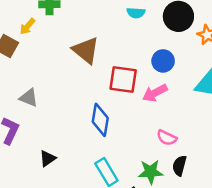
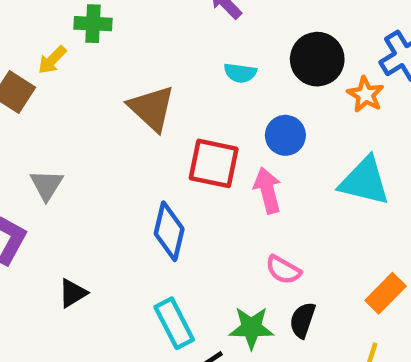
cyan semicircle: (136, 13) -> (240, 73), moved
pink arrow: (155, 93) -> (268, 190), turned 100
gray triangle: (29, 98) -> (47, 185), turned 36

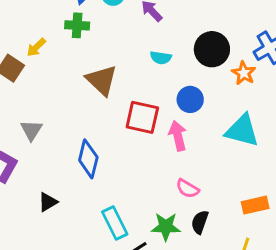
green cross: (93, 24) -> (77, 25), moved
blue diamond: (169, 231) -> (88, 159), moved
orange rectangle: (386, 293) -> (255, 205), turned 32

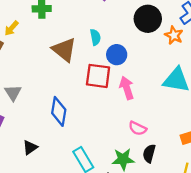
cyan semicircle: (161, 58) -> (95, 37), moved, turned -105
blue circle: (190, 99) -> (117, 55), moved

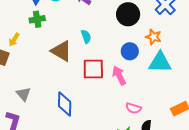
orange star: (174, 35) -> (153, 37), moved
blue circle: (117, 55) -> (130, 51), moved

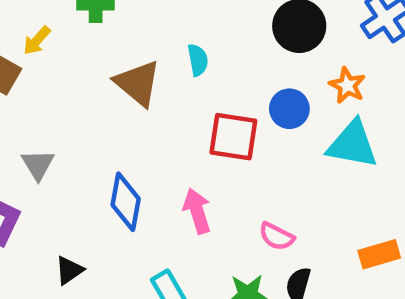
red square: (93, 69) -> (233, 137), moved
pink arrow: (119, 75) -> (197, 211), moved

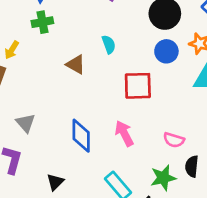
brown triangle: (138, 83) -> (76, 64), size x0.7
blue circle: (289, 109) -> (166, 51), moved

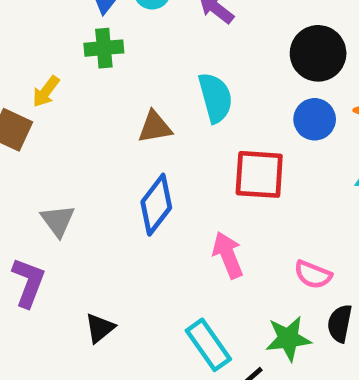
cyan semicircle: (109, 44) -> (215, 98), size x1.5
brown triangle: (76, 64) -> (155, 127), turned -45
blue diamond: (81, 136) -> (156, 205), moved, turned 32

